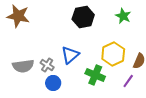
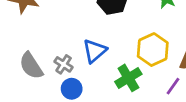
gray semicircle: (23, 66) -> (31, 66), turned 65
green cross: (95, 75) -> (128, 78), turned 36

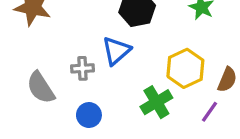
blue triangle: (95, 51) -> (116, 51), moved
gray cross: (64, 64) -> (82, 68), moved, turned -36

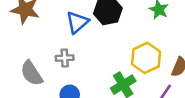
blue triangle: (116, 51) -> (77, 22), moved

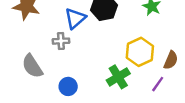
gray cross: (65, 58) -> (61, 41), moved

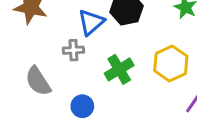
green cross: (118, 77) -> (119, 69), moved

